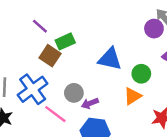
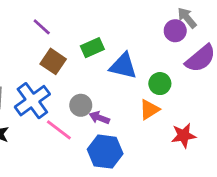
green rectangle: (65, 41) -> (92, 48), moved
purple arrow: (90, 103) -> (99, 118), turned 42

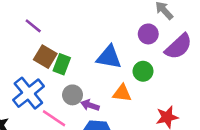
purple circle: (175, 31) -> (148, 34), moved
green rectangle: (92, 48) -> (62, 64), moved, turned -42
orange triangle: (149, 110) -> (122, 93), moved, turned 42

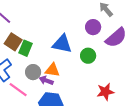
orange triangle: (122, 93) -> (52, 70), moved

